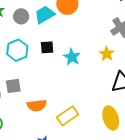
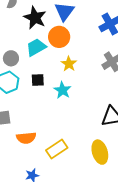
gray circle: (21, 16) -> (11, 58), moved
yellow star: (107, 54) -> (69, 64), moved

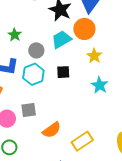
cyan star: (62, 90) -> (100, 85), moved
orange semicircle: (26, 138) -> (52, 130), turned -30

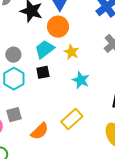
cyan trapezoid: (61, 39) -> (44, 49), moved
yellow rectangle: (82, 141) -> (72, 119), moved

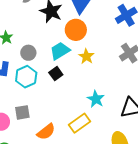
black square: (43, 72) -> (56, 74), turned -32
cyan star: (81, 80) -> (96, 99), moved

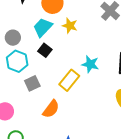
gray square: (22, 112) -> (32, 83), moved
yellow rectangle: (79, 123) -> (69, 80), moved

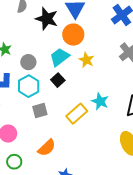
orange semicircle: (51, 109) -> (47, 148), moved

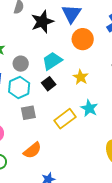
black star: (47, 19) -> (42, 22), turned 30
orange circle: (73, 35) -> (83, 39), moved
yellow star: (86, 60) -> (81, 77), moved

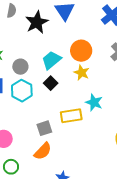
orange circle: (83, 39) -> (81, 51), moved
gray square: (28, 113) -> (44, 128), moved
yellow rectangle: (65, 119) -> (71, 116), turned 35

